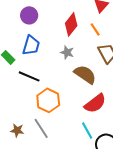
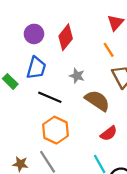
red diamond: (71, 24) -> (66, 37), moved
black line: (29, 76) -> (50, 97), moved
red semicircle: (95, 103) -> (109, 133), size x0.7

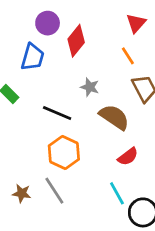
purple circle: (34, 34) -> (48, 23), moved
blue trapezoid: (36, 68) -> (33, 57), moved

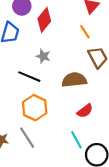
gray star: (90, 87) -> (43, 56), moved
brown semicircle: (114, 117) -> (74, 80), turned -40

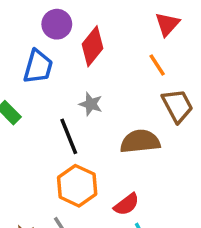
black line: (29, 77) -> (69, 136), turned 45
red semicircle: (85, 111) -> (126, 204), moved

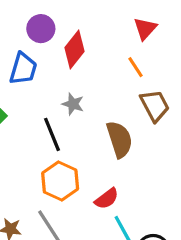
brown semicircle: (140, 141) -> (119, 139), turned 78

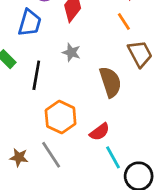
black line: (52, 134) -> (36, 75), moved, turned 32

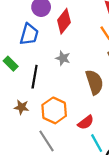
brown star: (19, 157) -> (22, 107), moved

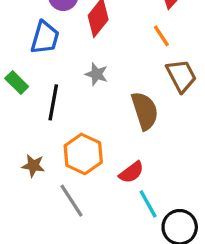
brown star: (22, 107) -> (33, 166), moved

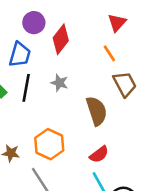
black line: (53, 102) -> (26, 88), moved
red semicircle: (131, 172) -> (99, 154), moved

